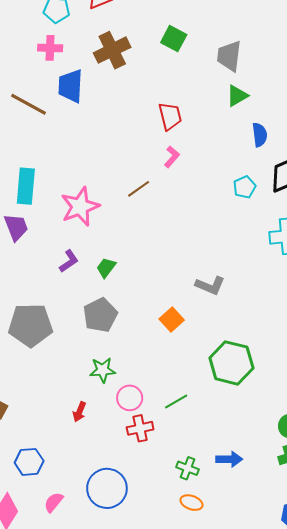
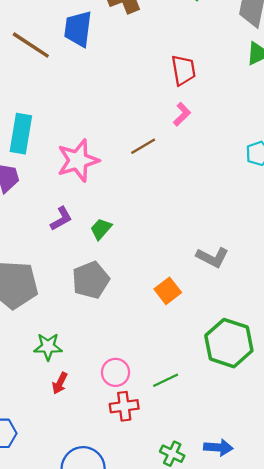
green star: (103, 370) -> (48, 347), moved

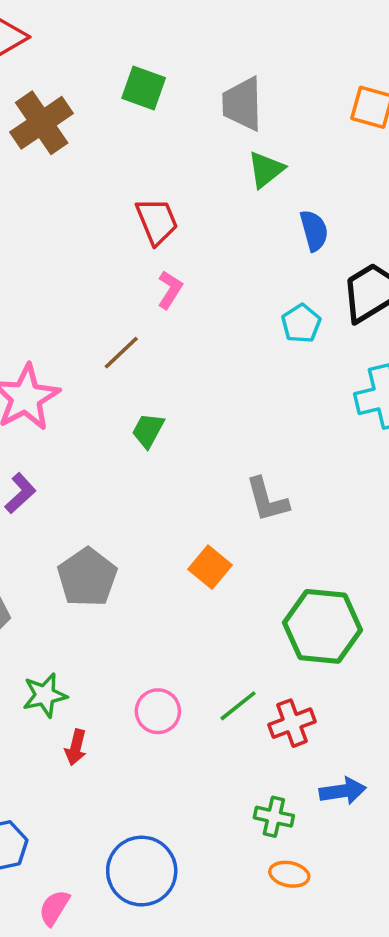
green trapezoid: (101, 229) -> (148, 430), moved
gray L-shape: (212, 257) -> (267, 500), turned 60
red cross: (124, 406) -> (292, 723), moved

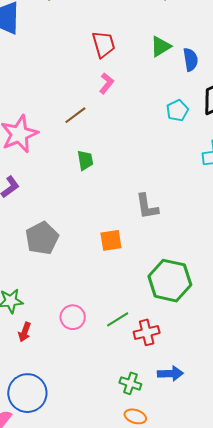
green triangle: (266, 169) -> (161, 47), moved
green trapezoid: (148, 430) -> (85, 160), turned 135
orange square: (210, 567) -> (111, 240), turned 35
blue circle: (142, 871) -> (27, 393), moved

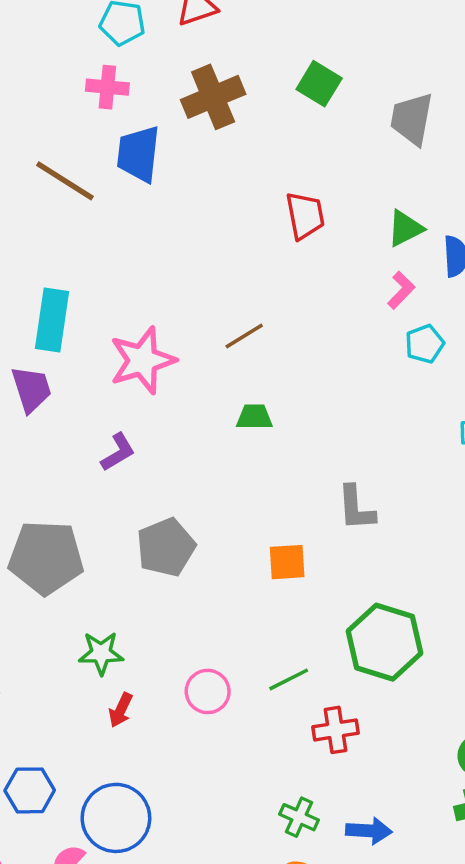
pink L-shape: (106, 83) -> (401, 290), moved
green trapezoid: (85, 160) -> (254, 417), turned -85
green line: (118, 319) -> (289, 679), moved
blue arrow: (170, 374) -> (369, 831), moved

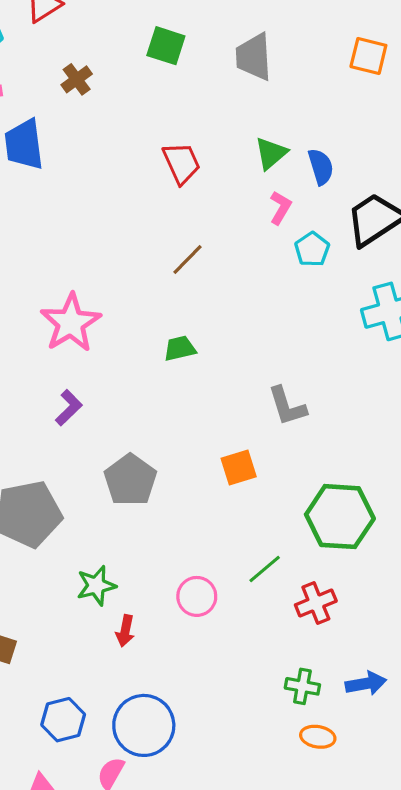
brown cross: (213, 97) -> (77, 79), size x0.6
brown line: (244, 336) -> (188, 260), moved

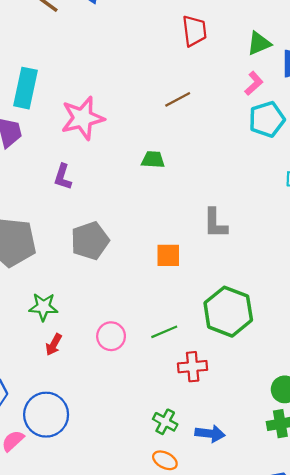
cyan pentagon: (312, 249) -> (267, 119), size x1.4
purple L-shape: (69, 408) -> (63, 177), turned 135

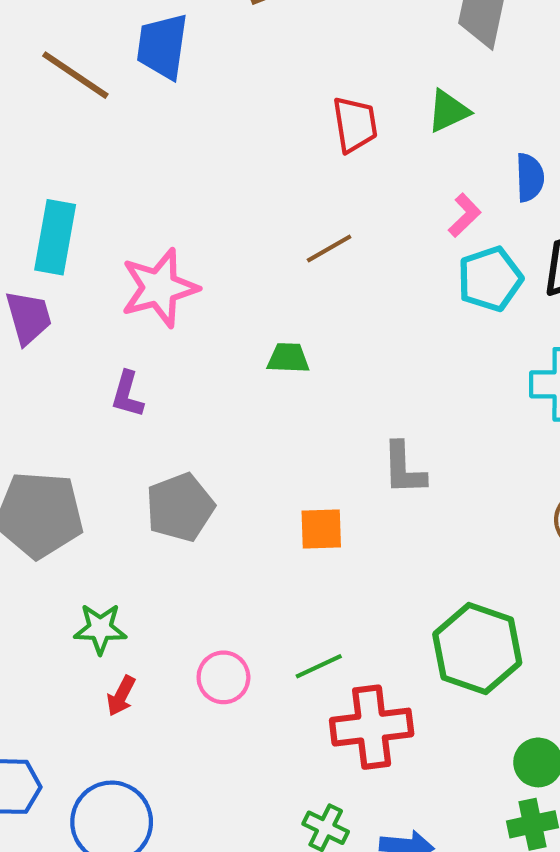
green triangle: (259, 43) -> (448, 111), moved
green hexagon: (228, 312) -> (477, 649), moved
red cross: (193, 367) -> (372, 727), size x1.5

